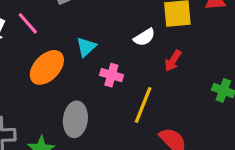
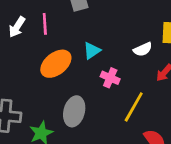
pink line: (28, 23) -> (45, 24), turned 30

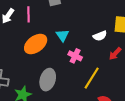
cyan triangle: (92, 51) -> (62, 35), turned -32

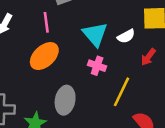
pink line: (29, 14) -> (46, 22), moved
cyan triangle: (62, 35) -> (95, 34), moved, size x1.5

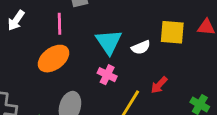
red arrow: (148, 57) -> (159, 85), moved

